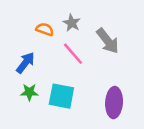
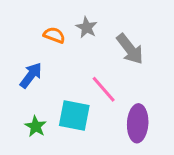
pink line: (73, 54) -> (104, 89), moved
green star: (29, 92) -> (36, 126), moved, turned 30

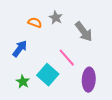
cyan square: (74, 116) -> (48, 75), turned 30

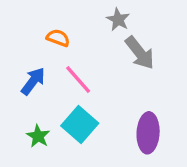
gray star: (56, 18) -> (118, 20), moved
pink line: (67, 58) -> (78, 80), moved

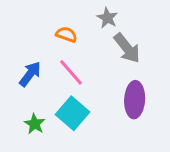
orange semicircle: (58, 38) -> (66, 34), moved
purple ellipse: (148, 133) -> (135, 100), moved

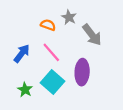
gray star: (107, 18) -> (69, 17), moved
purple ellipse: (135, 100) -> (82, 72), moved

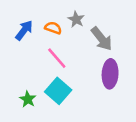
blue arrow: (22, 53) -> (24, 30), moved
purple ellipse: (82, 72) -> (110, 74), moved

